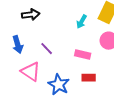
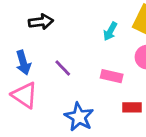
pink triangle: (31, 72) -> (25, 95), moved
red rectangle: (89, 78) -> (132, 107), moved

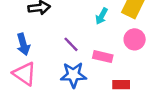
purple line: (63, 68) -> (71, 44), moved
blue star: (79, 117) -> (73, 75), moved, turned -30

